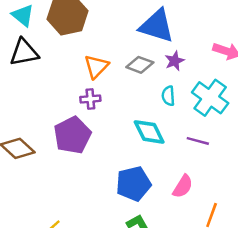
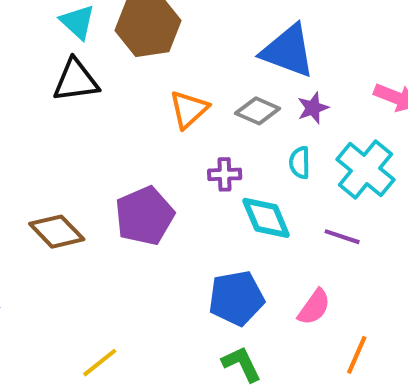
purple cross: (90, 99) -> (225, 174), moved

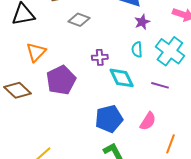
orange triangle: (189, 109) -> (36, 52), moved
gray diamond: (258, 111) -> (79, 20), moved

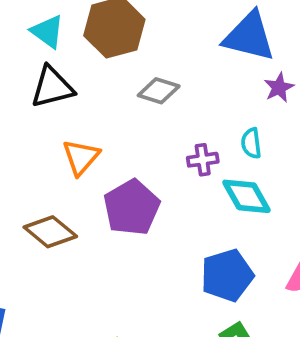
cyan semicircle: (137, 50) -> (251, 143), moved

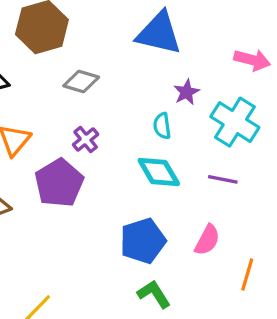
purple star: (279, 88) -> (187, 92), moved
purple cross: (203, 160) -> (86, 139), moved, turned -30

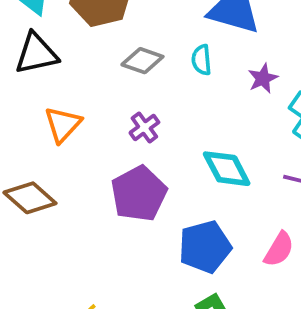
cyan semicircle: (162, 126) -> (202, 60), moved
purple pentagon: (59, 183) -> (139, 194), moved

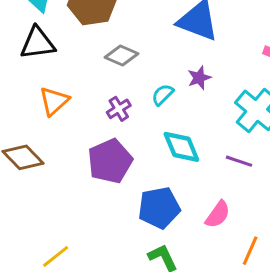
cyan semicircle: (202, 60) -> (163, 95), moved, turned 45
purple star: (263, 78) -> (199, 78), moved

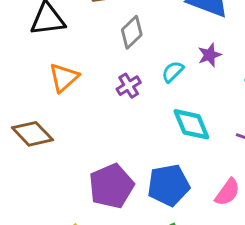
gray diamond: (121, 56) -> (132, 32), turned -68
purple pentagon: (110, 161) -> (111, 186), moved

